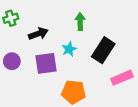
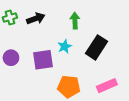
black arrow: (38, 34) -> (36, 19), moved
pink rectangle: (122, 78) -> (107, 86), moved

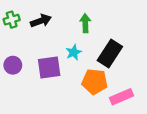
orange pentagon: (69, 87) -> (95, 82), moved

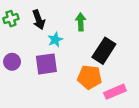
black arrow: (41, 21) -> (39, 20), turned 90
cyan star: (74, 52) -> (55, 40), moved

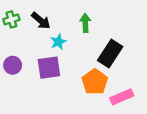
black arrow: (39, 20) -> (41, 21), turned -30
orange pentagon: (90, 77) -> (95, 82), turned 30

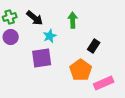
black rectangle: (110, 53) -> (94, 46), size x0.6
purple circle: (13, 65) -> (11, 37), moved

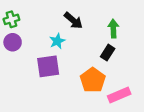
black arrow: (35, 18) -> (73, 20), moved
green arrow: (73, 20) -> (113, 29), moved

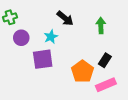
purple circle: (13, 42) -> (21, 38), moved
black rectangle: (108, 53) -> (105, 60), moved

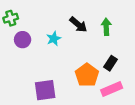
black arrow: (65, 18) -> (78, 25), moved
purple square: (43, 59) -> (45, 90), moved

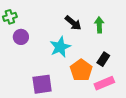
cyan star: (54, 39) -> (60, 47), moved, size x1.5

